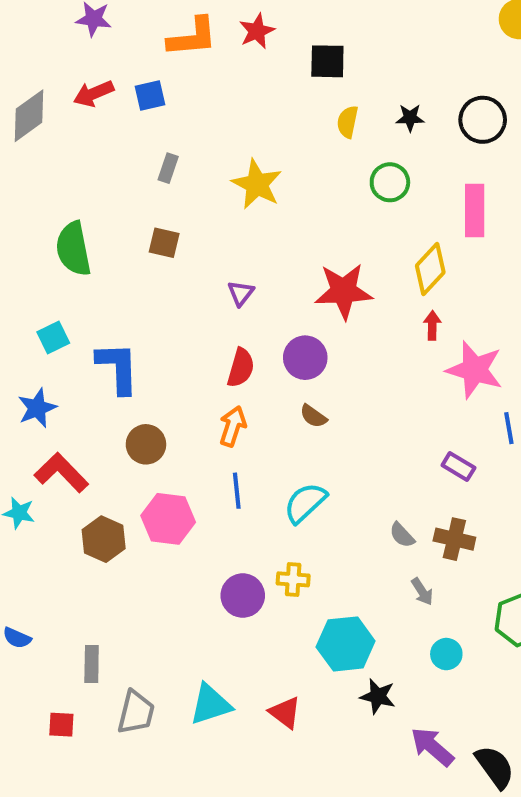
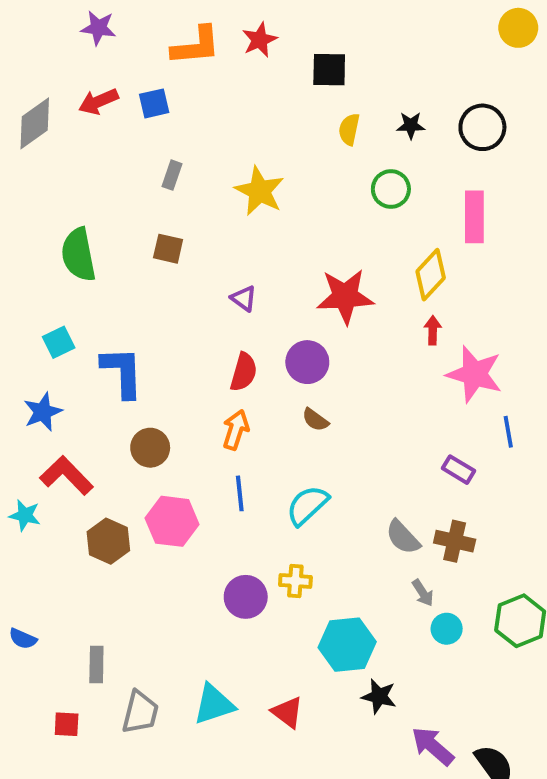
purple triangle: (241, 293) -> (244, 298), turned -32
gray semicircle: (402, 535) -> (403, 537), size x1.4
cyan circle: (446, 654) -> (447, 629), moved

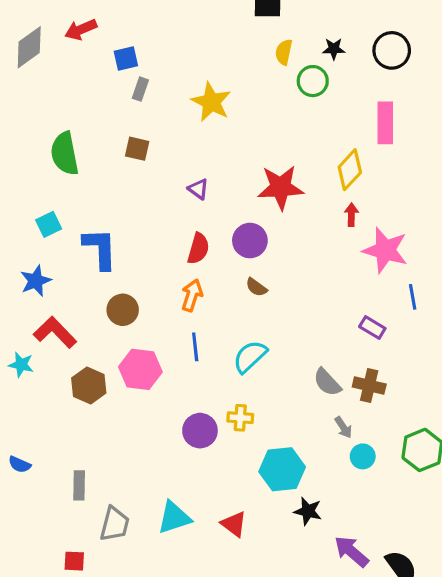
blue square: (154, 103) -> (126, 58), moved
green circle: (391, 189) -> (313, 81), moved
red square: (67, 724) -> (74, 561), moved

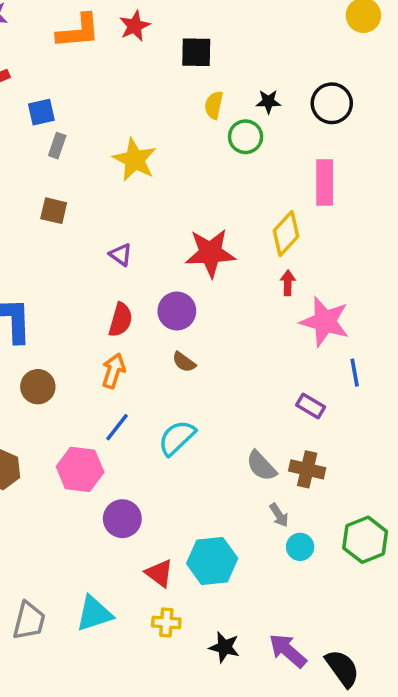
blue line: (195, 347) -> (117, 427), turned 44
pink hexagon: (140, 369) -> (80, 469), moved
yellow cross: (240, 418) -> (166, 623), moved
black star: (308, 511) -> (224, 647), moved
red triangle: (234, 524) -> (159, 573), moved

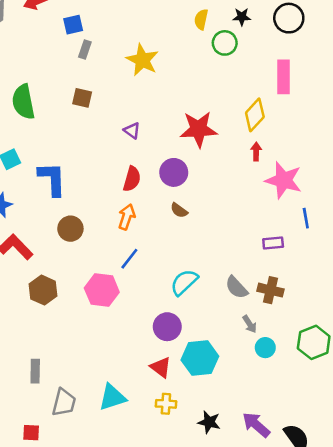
purple rectangle: (311, 406) -> (273, 243), turned -36
cyan semicircle: (177, 438) -> (184, 282), moved
purple circle: (122, 519) -> (167, 327), moved

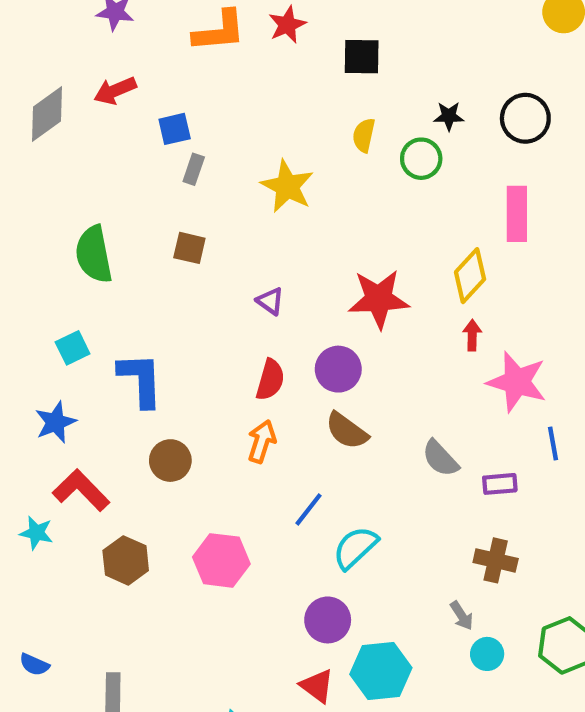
yellow semicircle: (201, 19) -> (364, 135), moved
brown semicircle: (179, 210) -> (347, 431), size x1.5
blue line: (129, 259) -> (309, 509), moved
gray semicircle: (237, 287) -> (440, 458), moved

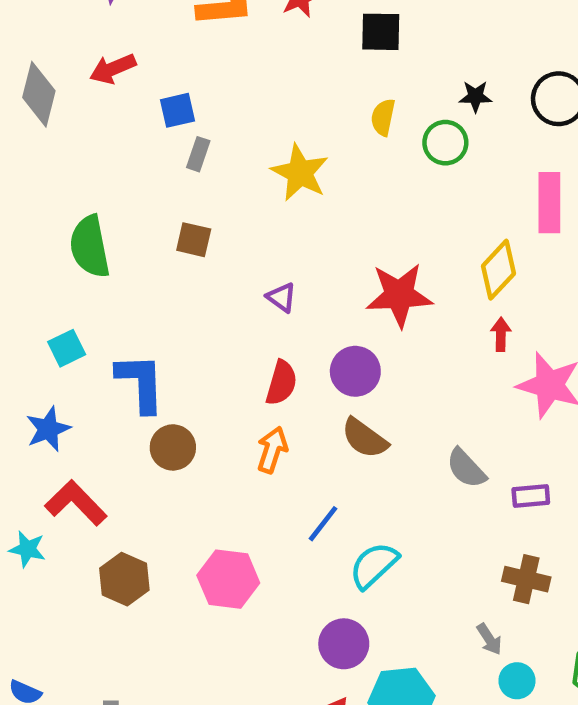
gray diamond: (47, 114) -> (39, 94), turned -40
brown circle: (170, 461) -> (173, 447), moved

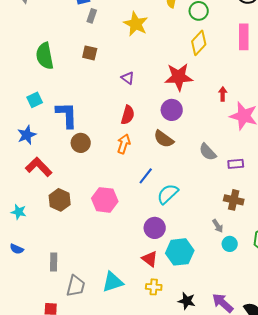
yellow diamond: (499, 270) -> (199, 43), moved
purple circle: (355, 371) -> (172, 110), moved
cyan star: (27, 549) -> (19, 212), moved

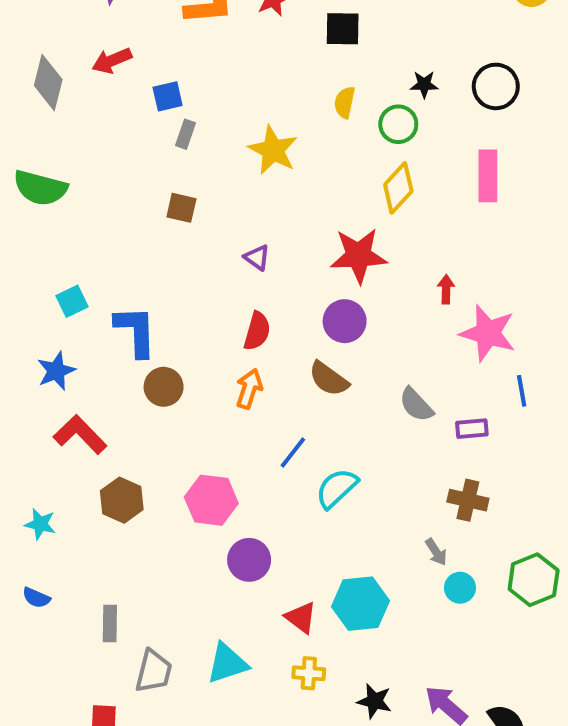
green semicircle: (45, 56) -> (40, 188), moved, turned -64
purple circle: (155, 228) -> (249, 560), moved

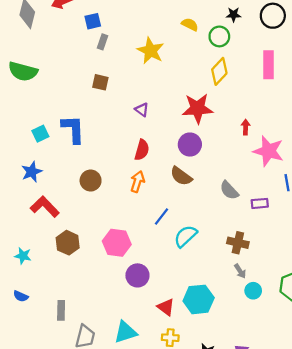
yellow semicircle: (345, 102) -> (190, 24), turned 105
blue L-shape: (136, 331) -> (73, 129), moved
brown cross: (468, 500) -> (238, 243), moved

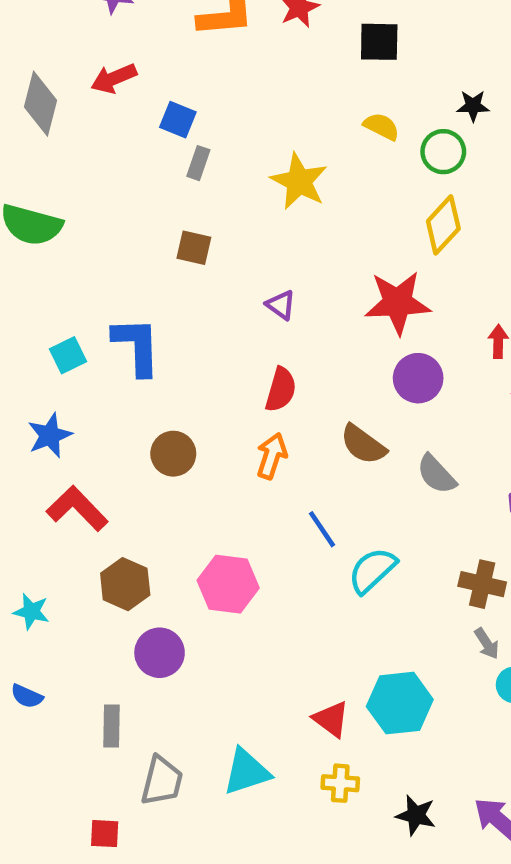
blue square: (93, 21) -> (178, 120), turned 35
purple circle: (190, 145) -> (418, 378), moved
gray semicircle: (229, 190) -> (436, 474), moved
blue line: (161, 217) -> (322, 529), turned -72
purple circle: (137, 275) -> (160, 653), moved

